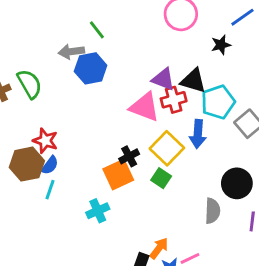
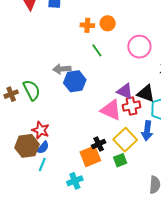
green line: (97, 30) -> (97, 50), moved
green square: (161, 178) -> (120, 160), turned 32

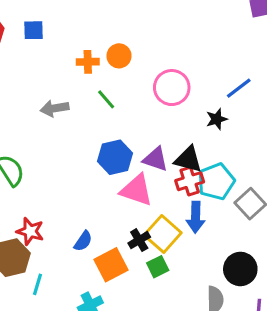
gray arrow: (62, 69) -> (55, 108), moved
blue hexagon: (75, 81) -> (115, 157), moved
red cross: (132, 106) -> (190, 181), moved
black cross: (99, 144) -> (139, 240), moved
blue semicircle: (43, 147) -> (83, 241), moved

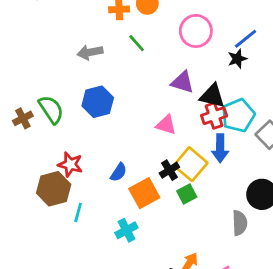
blue line: (239, 88) -> (246, 39), moved
blue hexagon: (115, 157) -> (98, 102), moved
purple triangle: (156, 159) -> (182, 82), moved
pink triangle: (137, 190) -> (166, 125), size x0.7

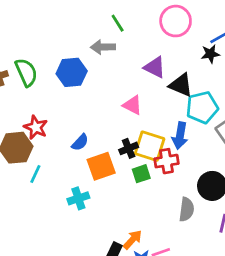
gray arrow: (90, 52) -> (103, 47), moved
red cross: (214, 116) -> (166, 161), moved
yellow square: (191, 164) -> (150, 146), turned -32

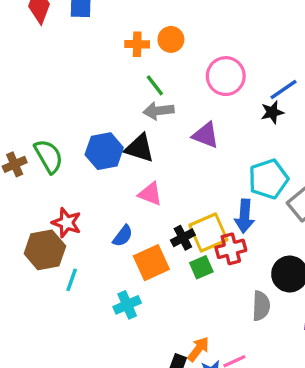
gray arrow: (103, 47) -> (158, 111), moved
black triangle: (181, 85) -> (140, 148), moved
pink triangle: (132, 105) -> (150, 194), moved
yellow square: (150, 146) -> (208, 232), turned -36

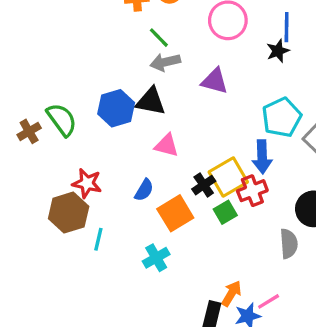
blue line: (284, 89) -> (287, 27), turned -48

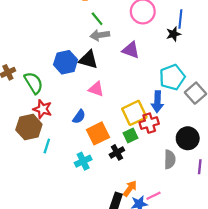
green semicircle: (62, 120) -> (34, 83), moved
black cross: (204, 185) -> (117, 152), moved

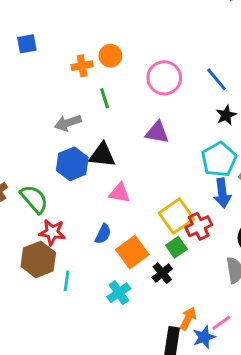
green line: (97, 19) -> (105, 98), turned 32
blue line: (180, 19) -> (217, 79), turned -36
black star: (173, 34) -> (226, 115), moved
gray arrow: (100, 35) -> (68, 123), moved
blue arrow: (157, 102) -> (222, 193), moved

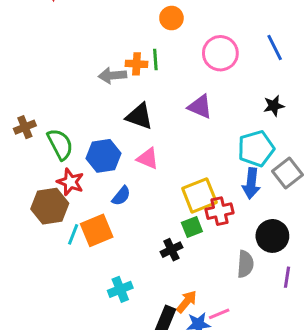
orange cross: (82, 66) -> (137, 64), moved
blue line: (217, 79) -> (275, 48), moved
blue hexagon: (72, 164) -> (103, 156), moved
orange square: (132, 252) -> (97, 230), moved
cyan cross: (119, 293) -> (120, 289), moved

